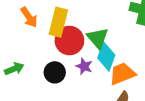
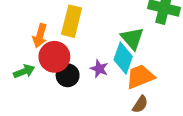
orange arrow: (29, 17) -> (40, 36), moved, turned 50
green triangle: (98, 38) -> (132, 38), moved
red circle: (69, 41) -> (54, 57), moved

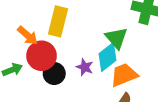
orange arrow: (40, 36) -> (28, 35), turned -65
cyan diamond: (123, 58) -> (108, 57), turned 32

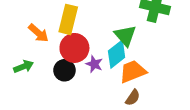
red circle: (42, 56) -> (74, 48), moved

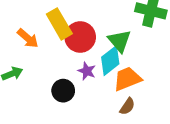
yellow rectangle: (68, 19) -> (59, 24), turned -44
red circle: (74, 48) -> (80, 37), moved
black circle: (64, 70) -> (63, 91), moved

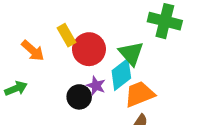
yellow rectangle: (59, 24) -> (66, 35), size x0.7
black circle: (63, 91) -> (79, 97), moved

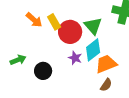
orange arrow: (33, 51) -> (34, 20), moved
green triangle: (131, 53) -> (93, 26), moved
black circle: (79, 97) -> (43, 71), moved

